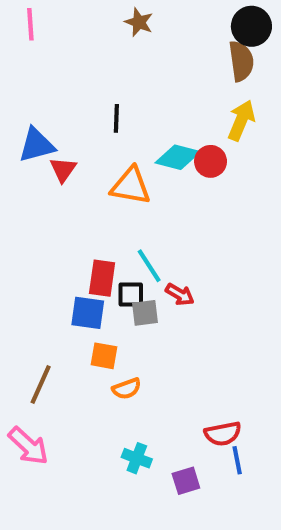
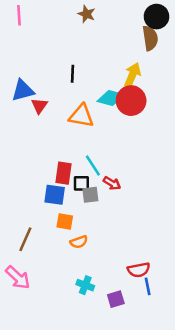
yellow arrow: (241, 120) -> (132, 75), moved
red circle: (211, 161) -> (131, 101), size x1.5

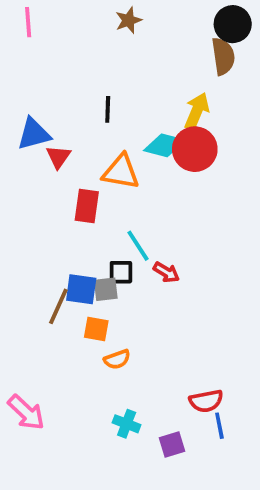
brown star: (86, 14) -> (128, 20), turned 30
red rectangle: (64, 173) -> (87, 206), moved
gray square: (90, 195) -> (106, 289), moved
brown line: (25, 239) -> (58, 306), moved

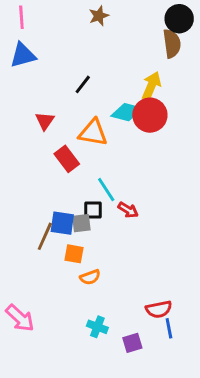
black line: (108, 109) -> (83, 84), turned 36
blue triangle: (34, 134) -> (23, 55), moved
red rectangle: (87, 206) -> (67, 159), turned -45

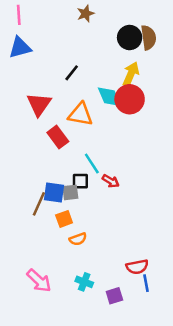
black circle: (179, 19) -> (130, 38), moved
cyan diamond: (127, 112) -> (109, 97), turned 52
red triangle: (45, 121) -> (39, 104), size x1.5
orange square: (74, 254) -> (64, 219), turned -30
pink arrow: (20, 318) -> (39, 281), moved

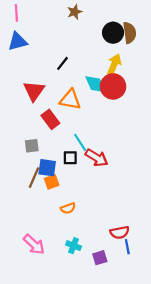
red arrow: (111, 181) -> (97, 158), size x1.5
gray square: (70, 192) -> (32, 146), moved
orange square: (64, 219) -> (52, 182), moved

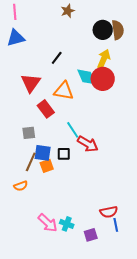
black square: (70, 158) -> (64, 154), moved
orange semicircle: (68, 208) -> (21, 186), moved
pink arrow: (34, 244) -> (48, 223), moved

